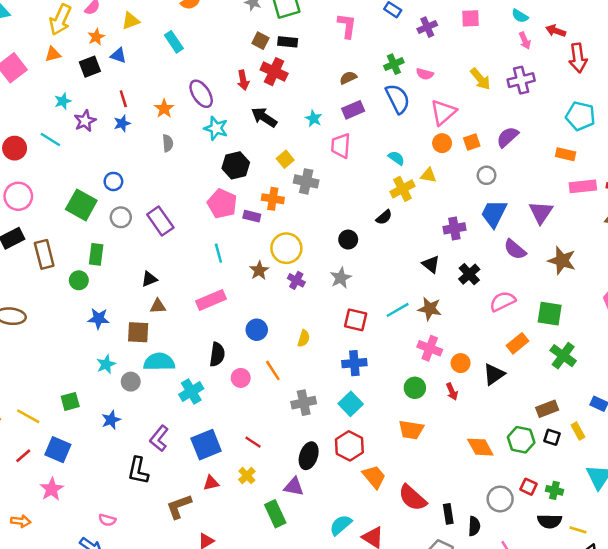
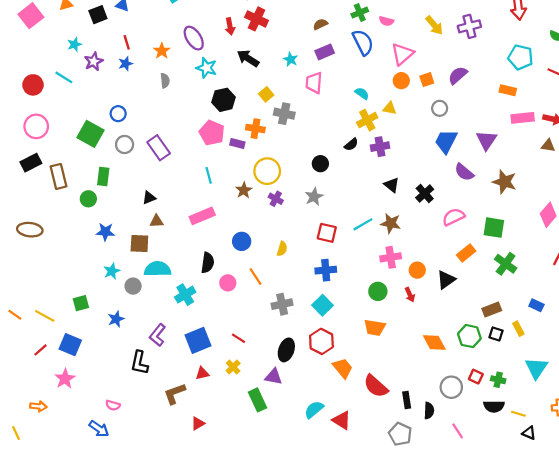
purple cross: (454, 228) -> (380, 147), moved
pink cross: (430, 348) -> (391, 257), turned -30

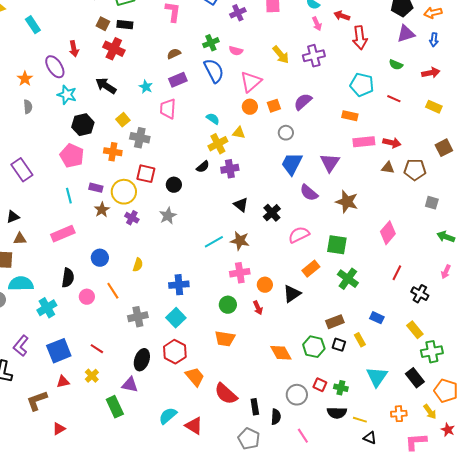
red arrow: (230, 26) -> (74, 49), moved
purple rectangle: (237, 143) -> (96, 188), moved
red square: (327, 233) -> (146, 174), moved

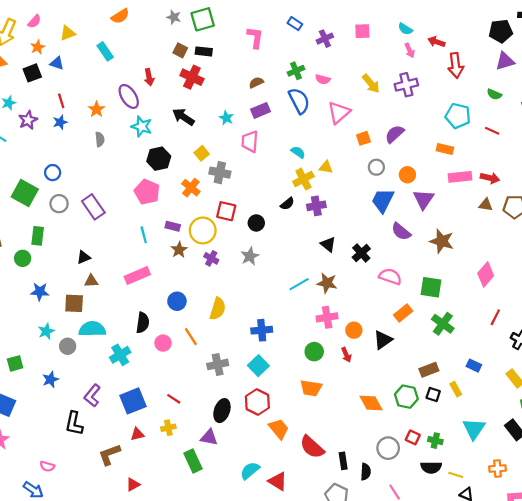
orange circle: (250, 107) -> (407, 175), moved
orange cross: (113, 152) -> (191, 188), turned 30
pink semicircle: (299, 235) -> (390, 277), turned 45
yellow semicircle: (138, 265) -> (218, 309), size x1.5
yellow cross: (92, 376) -> (168, 428), turned 32

